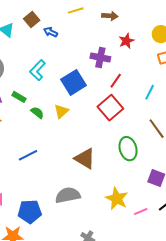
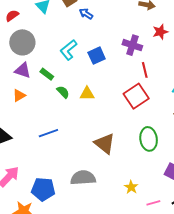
red line: (116, 81) -> (145, 70), turned -56
blue square: (74, 82) -> (97, 56), moved, size x0.7
yellow triangle: (61, 111) -> (87, 94), turned 35
yellow star: (117, 199) -> (131, 187), size x0.6

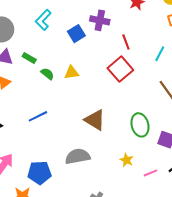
purple cross: (132, 45) -> (100, 20), moved
cyan L-shape: (68, 50) -> (43, 20), moved
green ellipse: (149, 139) -> (140, 125), moved

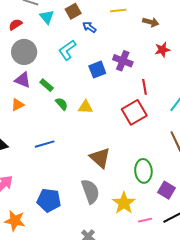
gray semicircle: (78, 156) -> (90, 191), moved, turned 70
yellow star: (127, 160) -> (124, 203), size x1.6
blue pentagon: (39, 173) -> (49, 200), moved

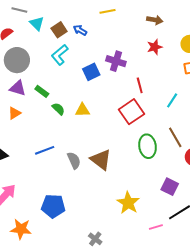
brown square: (73, 11) -> (59, 30), moved
brown arrow: (151, 22) -> (155, 20), moved
green ellipse: (143, 171) -> (148, 146), moved
gray semicircle: (90, 191) -> (74, 160), moved, size x0.7
pink line: (145, 220) -> (156, 227), moved

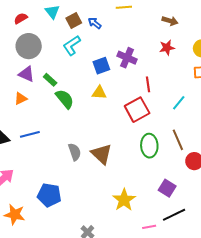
green semicircle: (58, 109) -> (65, 99), size x1.5
yellow triangle: (82, 110) -> (99, 93), moved
blue line: (45, 150) -> (30, 134), moved

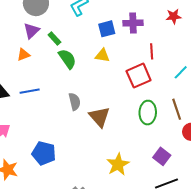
purple cross: (127, 58) -> (133, 23), turned -30
purple triangle: (26, 74) -> (31, 31), turned 48
gray semicircle: (75, 152) -> (75, 102), moved

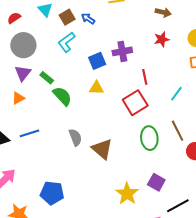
purple square: (162, 156) -> (156, 182), moved

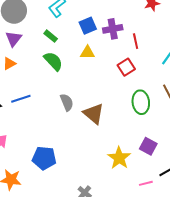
purple cross: (122, 51) -> (113, 29), moved
green rectangle: (47, 78) -> (51, 36), moved
red square: (135, 103) -> (126, 67), size x0.7

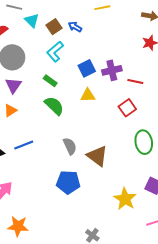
red line: (136, 41) -> (135, 81), turned -63
blue pentagon: (44, 158) -> (68, 182), moved

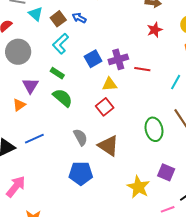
purple triangle: (13, 85) -> (30, 86), moved
yellow triangle: (88, 95) -> (110, 84), moved
red square: (127, 108) -> (105, 107), moved

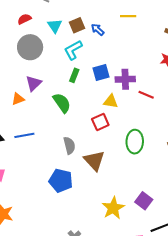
cyan triangle: (36, 14) -> (55, 26), moved
green rectangle: (57, 73) -> (74, 75), moved, turned 64
green ellipse: (154, 129) -> (135, 142), moved

